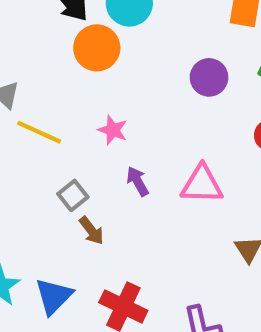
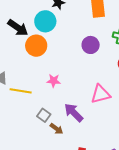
purple arrow: (138, 181) -> (74, 113), moved, size x1.5

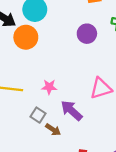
pink star: (54, 81) -> (49, 87), moved

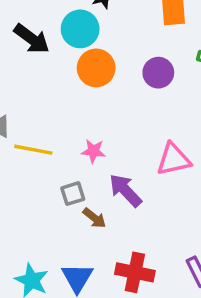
orange circle: (26, 37) -> (96, 68), moved
gray square: (38, 115) -> (73, 194), turned 35

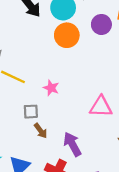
purple circle: (158, 73) -> (101, 24), moved
purple arrow: (125, 190) -> (72, 144), moved

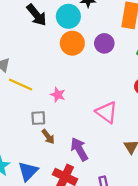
purple circle: (101, 24) -> (104, 43), moved
pink triangle: (101, 107) -> (107, 112), turned 35

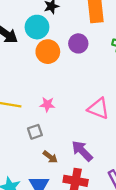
brown arrow: (48, 137) -> (50, 157), moved

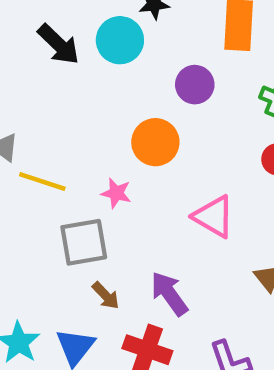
orange circle: (48, 52) -> (155, 142), moved
gray square: (35, 132) -> (84, 242), size x1.6

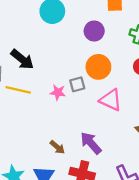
black arrow: (59, 44) -> (22, 59), moved
orange circle: (155, 142) -> (98, 67), moved
gray square: (84, 242) -> (77, 84), moved, size x0.6

